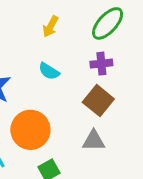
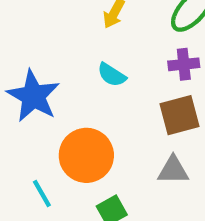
brown square: (98, 101) -> (180, 115), turned 36

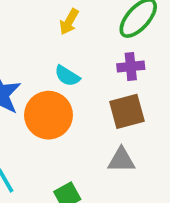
orange circle: (86, 155) -> (48, 115), moved

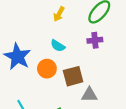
brown square: (127, 111) -> (73, 76), moved
orange circle: (48, 115) -> (47, 69), size x0.7

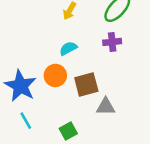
cyan semicircle: (58, 46) -> (68, 48), turned 120
blue star: (17, 57) -> (20, 86), moved

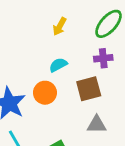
brown square: (86, 85) -> (89, 89), moved

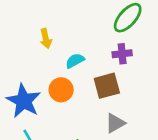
yellow arrow: (60, 26) -> (46, 38), moved, turned -42
gray triangle: (97, 124) -> (115, 123), turned -30

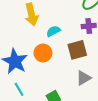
yellow arrow: (46, 38) -> (32, 15), size x1.5

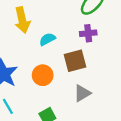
orange circle: (43, 53) -> (43, 75), moved

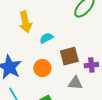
purple cross: (88, 33) -> (91, 65), moved
gray triangle: (82, 93) -> (75, 83), turned 35

